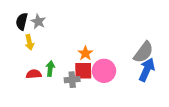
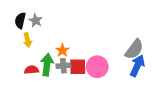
orange star: (85, 53) -> (62, 50), moved
green arrow: (50, 69) -> (47, 65), size x1.5
gray cross: (72, 80) -> (63, 66), moved

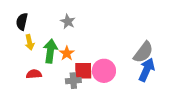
gray star: (36, 21) -> (68, 22), moved
green arrow: (47, 65) -> (50, 51), moved
gray cross: (63, 66) -> (73, 81), moved

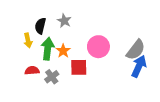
black semicircle: (22, 22) -> (40, 26), moved
pink circle: (104, 71) -> (98, 47), moved
gray cross: (73, 81) -> (52, 77), moved, turned -32

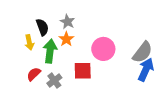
black semicircle: (40, 26) -> (42, 27), turned 147
orange star: (63, 51) -> (66, 39), moved
red semicircle: (32, 71) -> (34, 74), turned -40

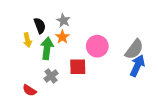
red semicircle: (34, 74) -> (29, 90), moved, turned -104

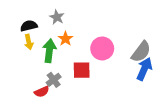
gray star: (63, 21) -> (57, 17), moved
black semicircle: (40, 26) -> (29, 26), moved, turned -84
red semicircle: (29, 90) -> (42, 92), moved, turned -56

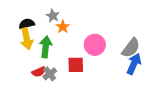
orange star: (65, 39) -> (63, 27), moved
yellow arrow: (29, 42) -> (27, 39), size x1.5
red semicircle: (42, 92) -> (39, 72), moved

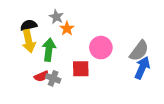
gray cross: (50, 74) -> (53, 78), turned -32

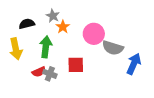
yellow arrow: (29, 41) -> (16, 49), moved
pink circle: (101, 48) -> (94, 34), moved
gray semicircle: (139, 51) -> (113, 48), moved, turned 70

